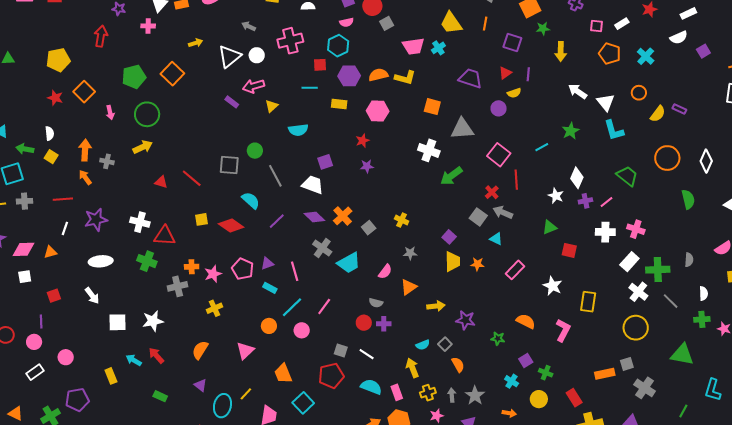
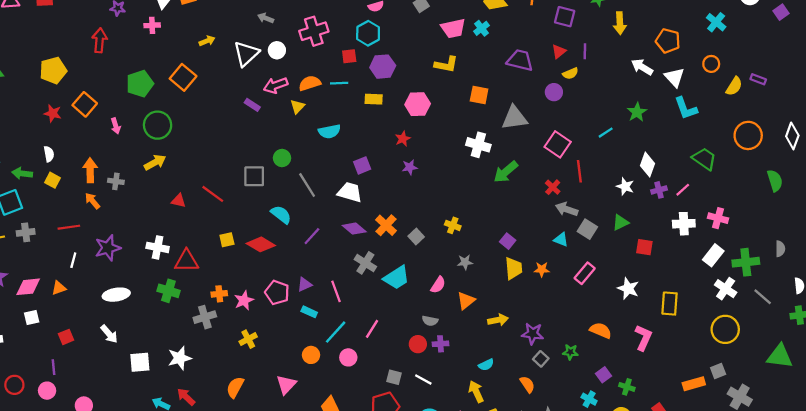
orange pentagon: (610, 54) -> (668, 41), moved
orange semicircle: (378, 75) -> (310, 83), moved
gray square: (478, 217) -> (587, 229), moved
gray square: (445, 344) -> (541, 359), moved

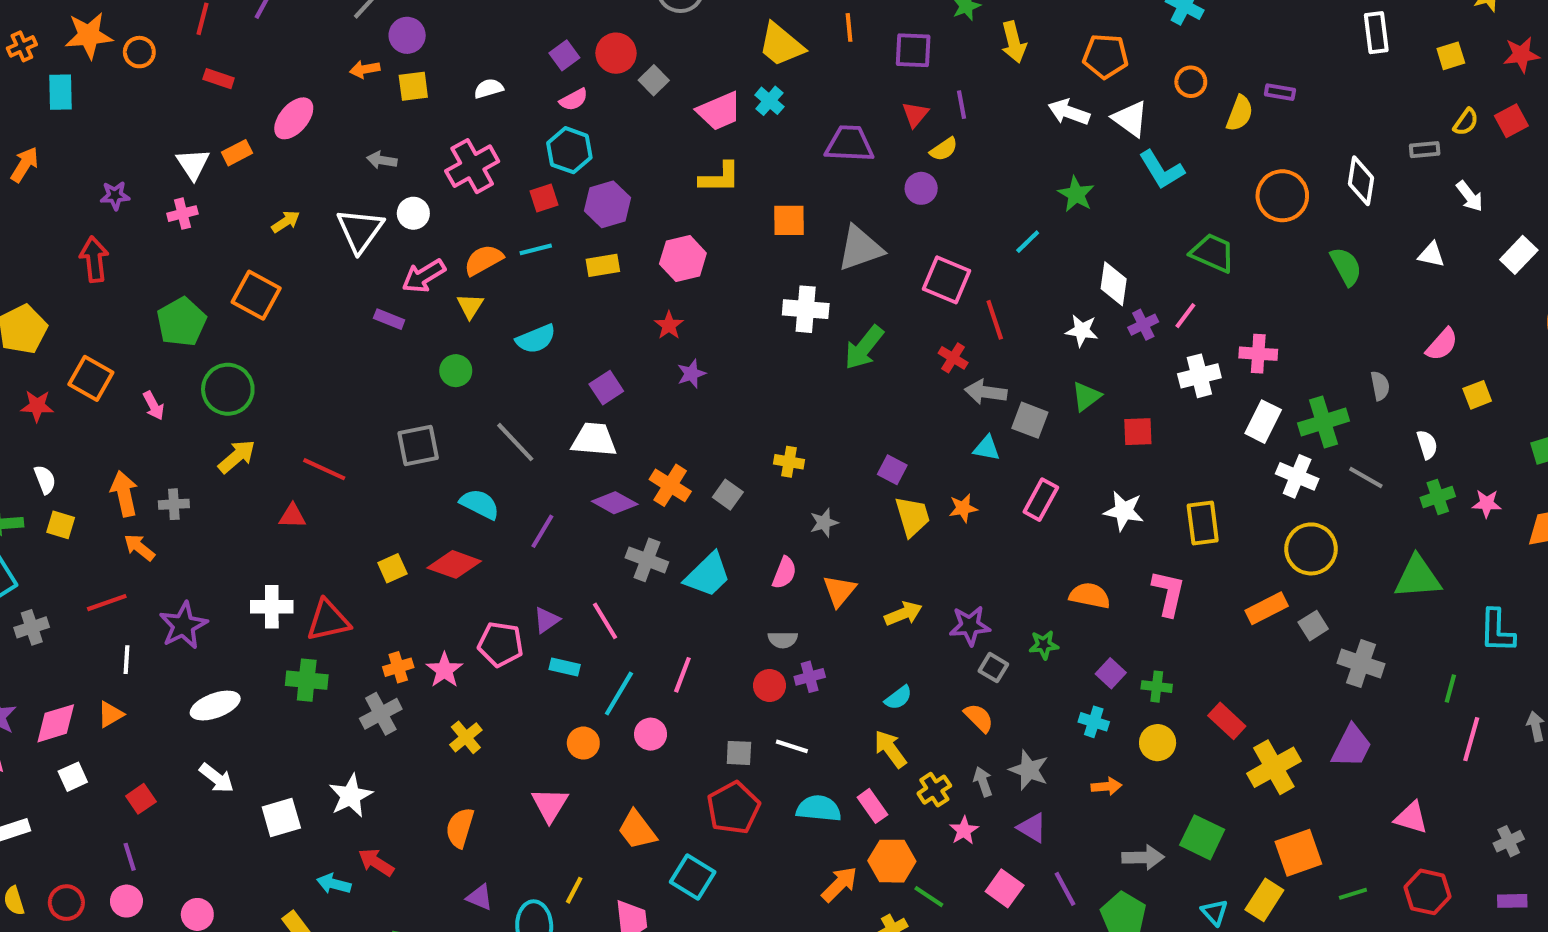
green circle: (282, 158) -> (456, 371), moved
red line: (213, 194) -> (324, 469), moved
orange rectangle: (694, 384) -> (1267, 608), moved

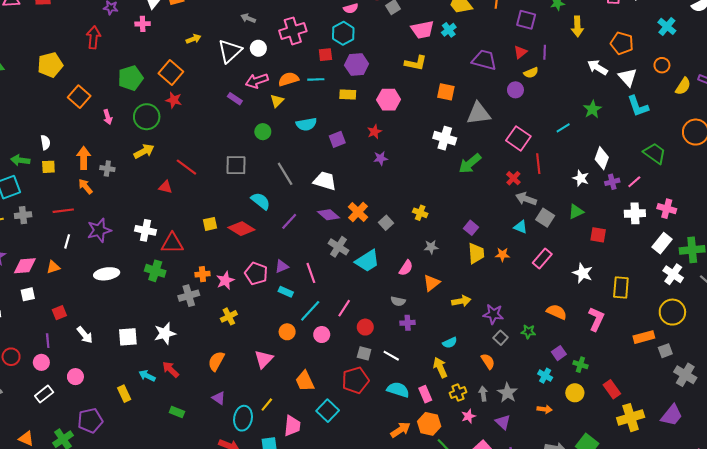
purple square: (606, 388) -> (337, 139), moved
red star: (37, 406) -> (174, 100), moved
yellow square: (61, 525) -> (48, 167), turned -32
red circle: (769, 685) -> (365, 327), moved
white arrow: (217, 778) -> (85, 335), moved

